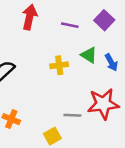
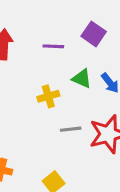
gray line: (72, 115) -> (71, 129), moved

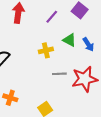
purple line: (53, 46) -> (52, 17), turned -56

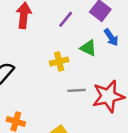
blue arrow: (88, 44) -> (111, 37), moved

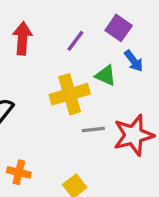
yellow cross: (59, 61) -> (70, 94), size x1.6

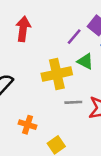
purple line: (75, 41) -> (74, 37), moved
orange cross: (19, 172) -> (28, 125), moved

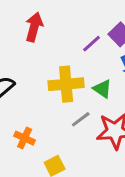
green triangle: (85, 61) -> (102, 89), moved
gray line: (73, 102) -> (81, 119), turned -42

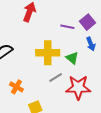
purple line: (92, 44) -> (67, 27), turned 48

